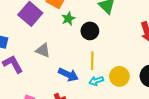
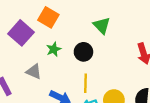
green star: (68, 19) -> (54, 49), moved

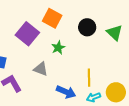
green triangle: (102, 25) -> (114, 33), moved
black circle: (83, 52) -> (87, 27), moved

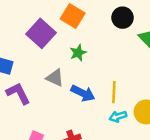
black circle: (87, 27) -> (123, 18), moved
blue arrow: (66, 92) -> (83, 93), moved

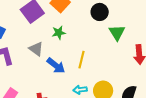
yellow line: (114, 92) -> (82, 60), moved

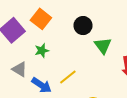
yellow line: (82, 60) -> (68, 77), turned 42

